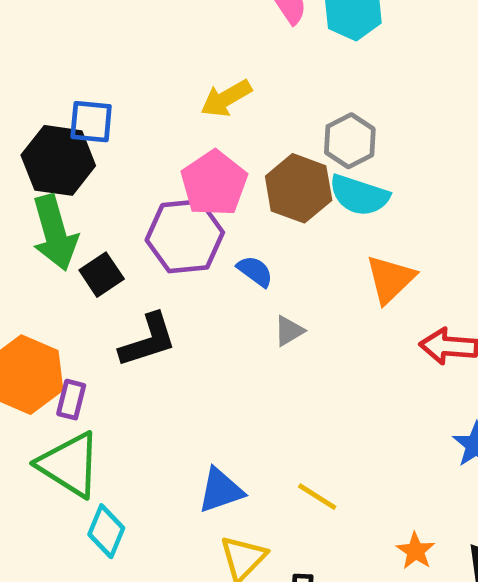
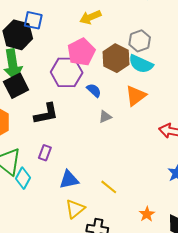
black square: (102, 275) -> (16, 86), moved, size x1.4
orange triangle: (390, 279) -> (136, 96), moved
purple rectangle: (71, 400) -> (45, 153), moved
cyan diamond: (106, 531) -> (23, 178), moved

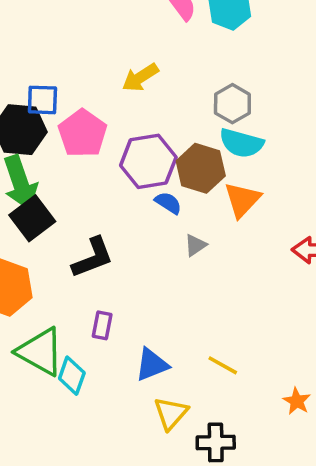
pink pentagon: (81, 52) -> (82, 133), moved
brown hexagon: (116, 58) -> (201, 168), moved
purple hexagon: (67, 72) -> (148, 161), moved

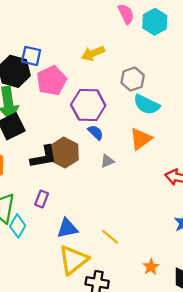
gray hexagon: (232, 104) -> (133, 79), moved
brown hexagon: (201, 168) -> (64, 153), moved
yellow triangle: (171, 413) -> (73, 260), size x1.4

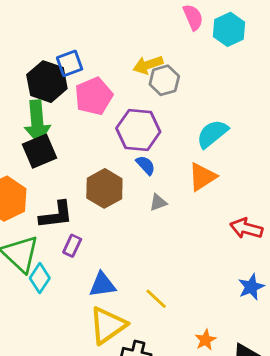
blue square: (31, 56) -> (70, 63), turned -36
gray hexagon: (133, 79) -> (164, 80), moved
cyan semicircle: (147, 105) -> (212, 134), turned 112
black L-shape: (44, 157) -> (56, 215), moved

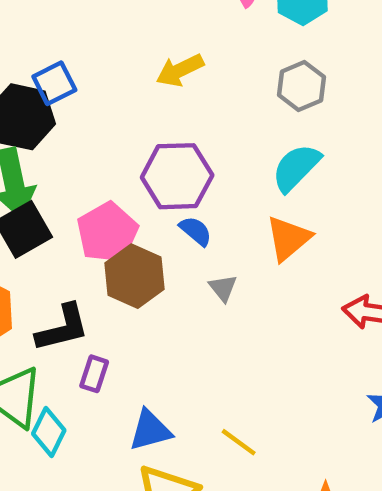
gray hexagon: (164, 80) -> (301, 86), moved
pink pentagon: (94, 96) -> (107, 232), moved
gray triangle: (158, 202) -> (223, 288), turned -42

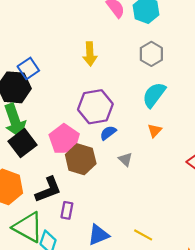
yellow arrow: (180, 70) -> (90, 54), turned -60
blue semicircle: (196, 231) -> (108, 133), turned -70
orange triangle: (288, 238) -> (155, 130), size x0.6

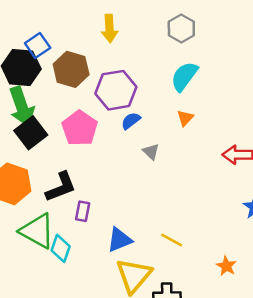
brown hexagon: (81, 159) -> (71, 69), moved

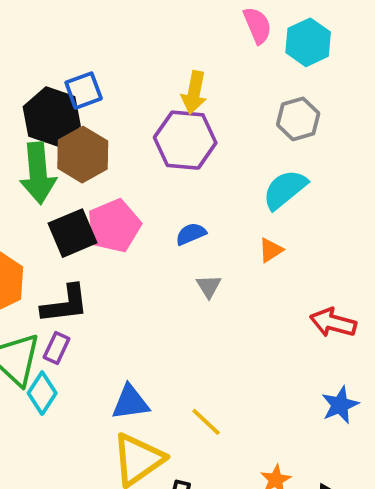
brown hexagon: (71, 69) -> (83, 155), moved
purple hexagon: (116, 90) -> (185, 140), moved
black square: (31, 133) -> (72, 233), moved
purple rectangle: (83, 211) -> (57, 348), moved

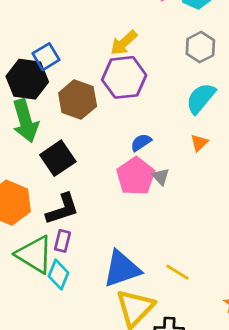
yellow arrow: (194, 92) -> (124, 43), turned 48
brown hexagon: (83, 155) -> (78, 100), moved
pink pentagon: (114, 226) -> (136, 176), moved
blue triangle: (130, 402) -> (122, 269), size x1.4

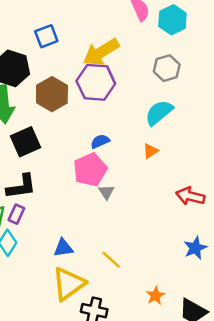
yellow arrow: (124, 43) -> (101, 52), size x1.4
blue square: (46, 57) -> (46, 36), moved
gray triangle: (161, 177) -> (106, 192), moved
blue triangle: (122, 269) -> (63, 248), size x0.6

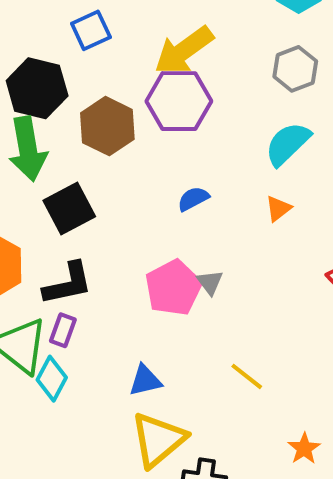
pink pentagon: (90, 170) -> (173, 288), moved
yellow line: (111, 260) -> (247, 376), moved

